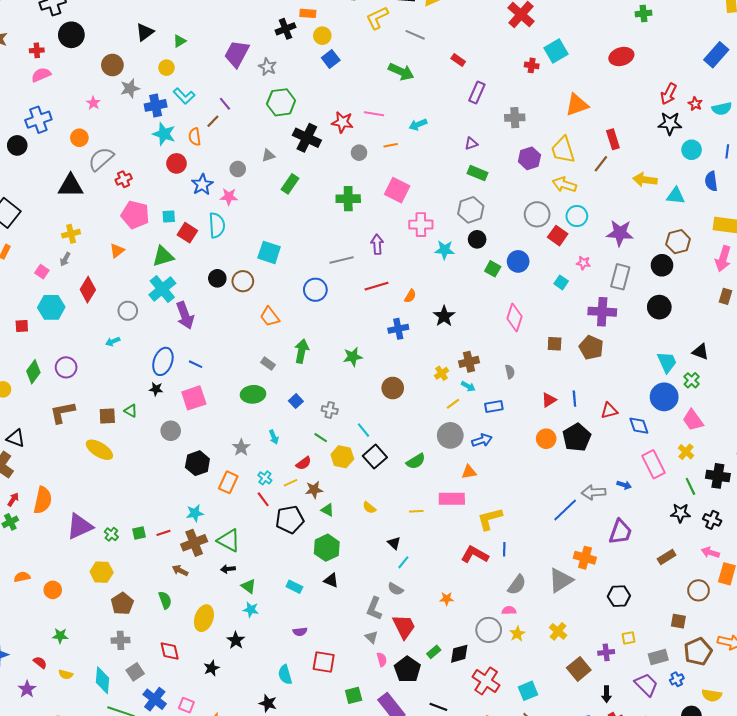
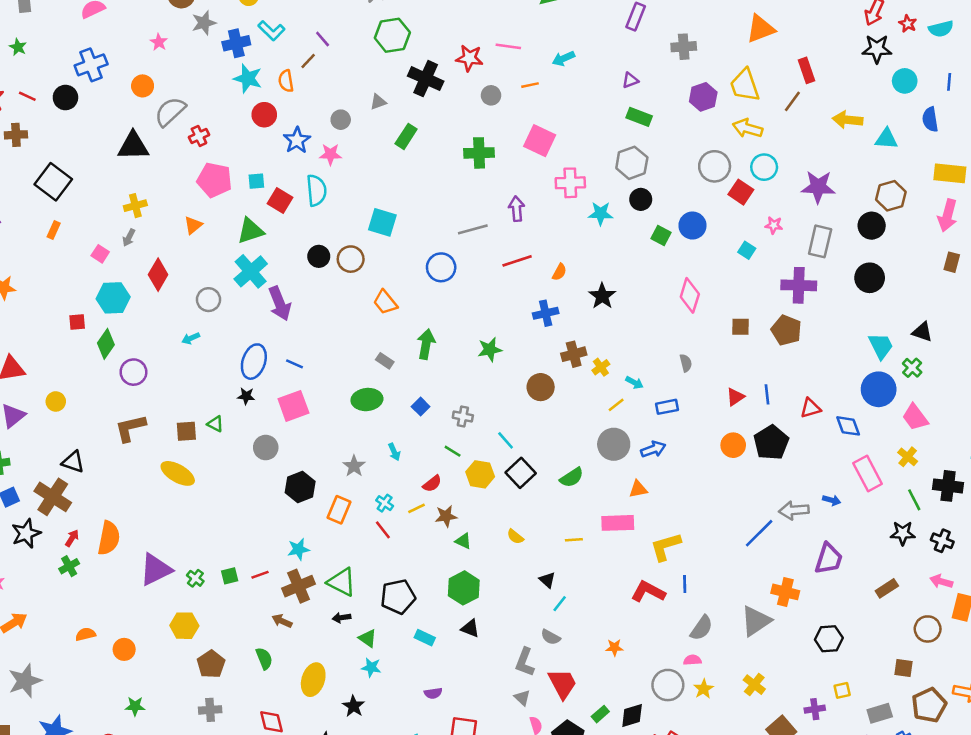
brown cross: (469, 362) -> (574, 354), moved
green diamond: (33, 372) -> (106, 344), moved
black pentagon: (290, 519) -> (398, 597), moved

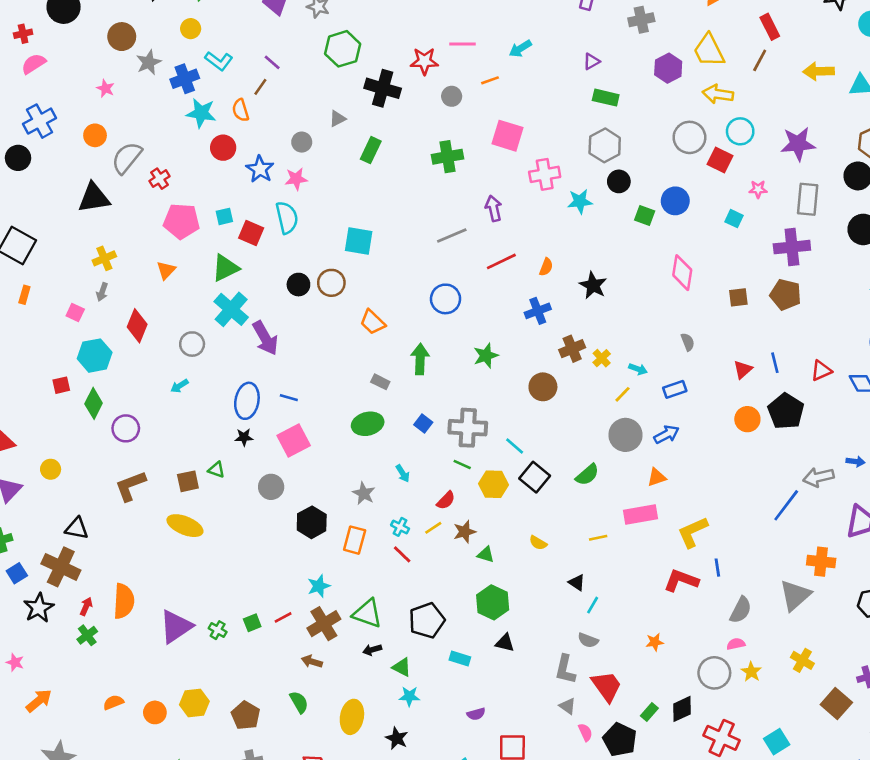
blue circle: (441, 267) -> (446, 299), moved
gray cross: (463, 416) -> (468, 428), size x1.8
yellow hexagon: (184, 626) -> (194, 703), moved

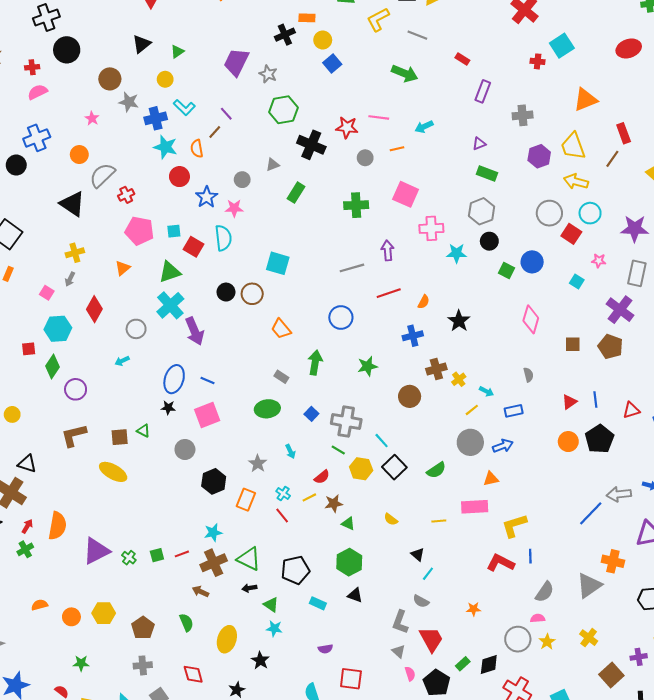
gray star: (149, 62) -> (129, 102), turned 30
black triangle: (94, 198) -> (72, 204), turned 36
purple cross: (792, 247) -> (620, 310), turned 36

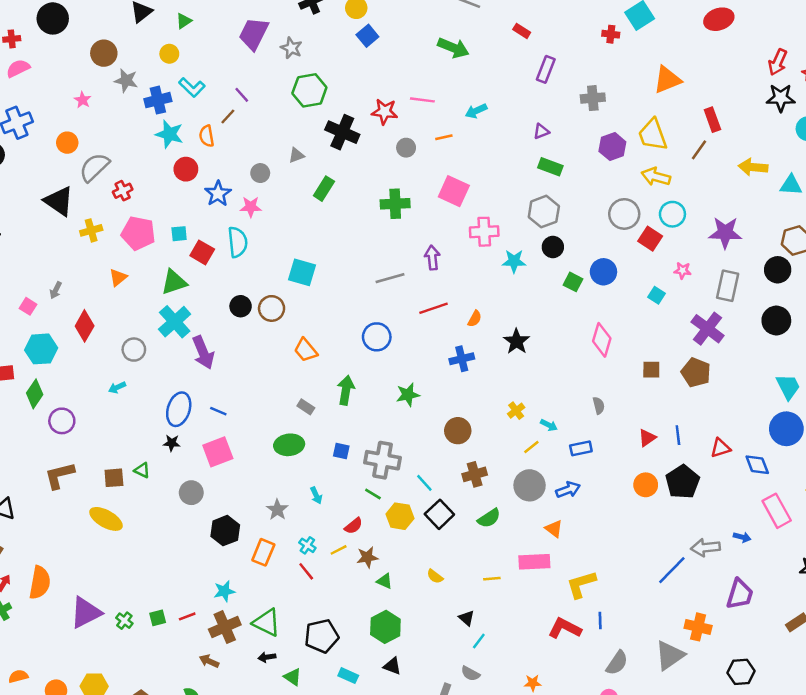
yellow cross: (75, 253) -> (91, 230), moved
brown cross: (436, 369) -> (475, 474), moved
blue square: (311, 414) -> (341, 451), turned -32
orange triangle: (491, 479) -> (554, 529), turned 49

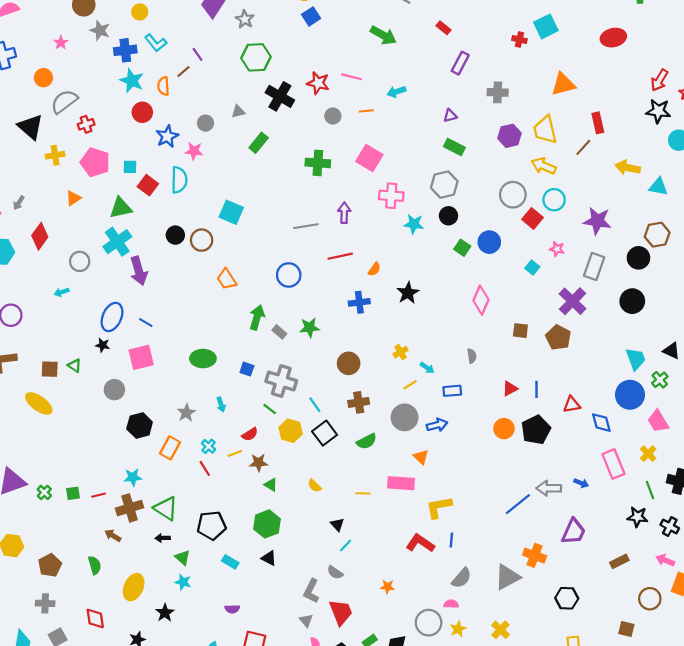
gray rectangle: (306, 407) -> (279, 332), moved

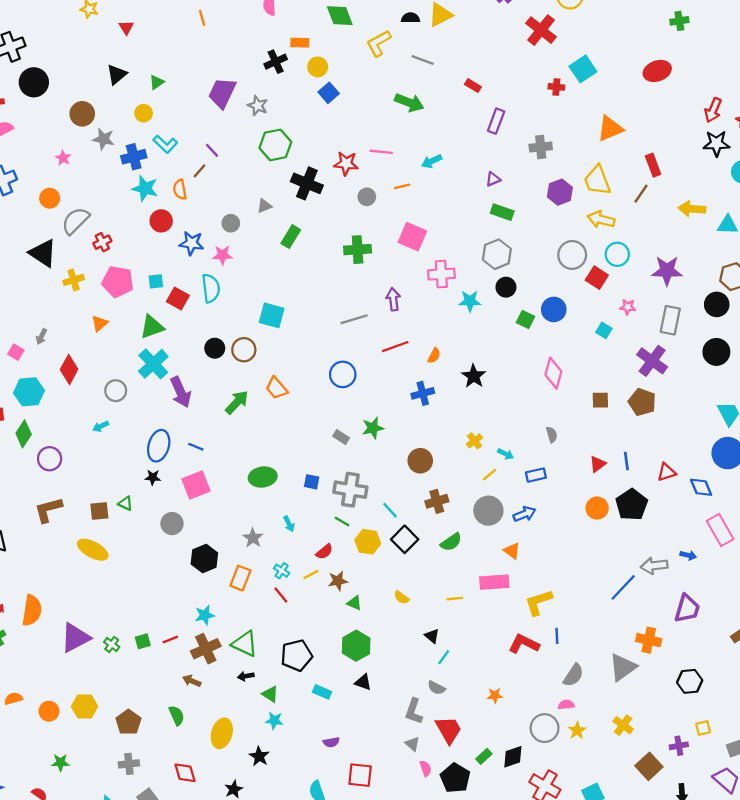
blue star: (167, 136) -> (192, 243), turned -30
green arrow: (257, 318) -> (237, 402), moved, turned 35

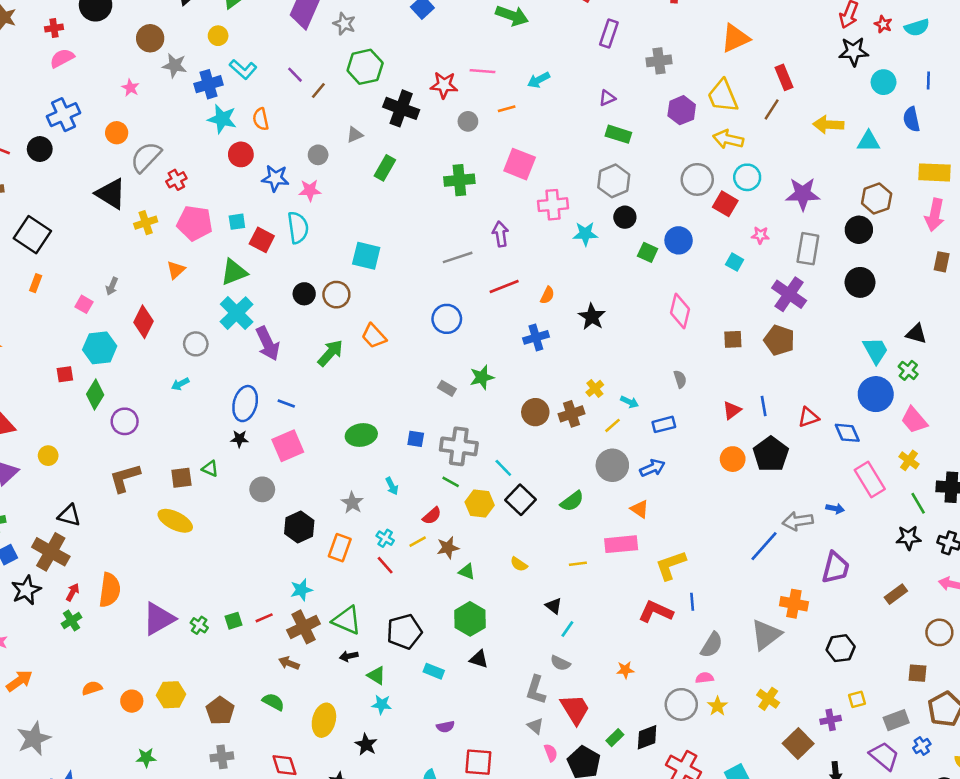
brown line: (200, 171) -> (318, 91), moved
brown cross: (437, 501) -> (571, 414), moved
green semicircle: (177, 715) -> (273, 702), turned -36

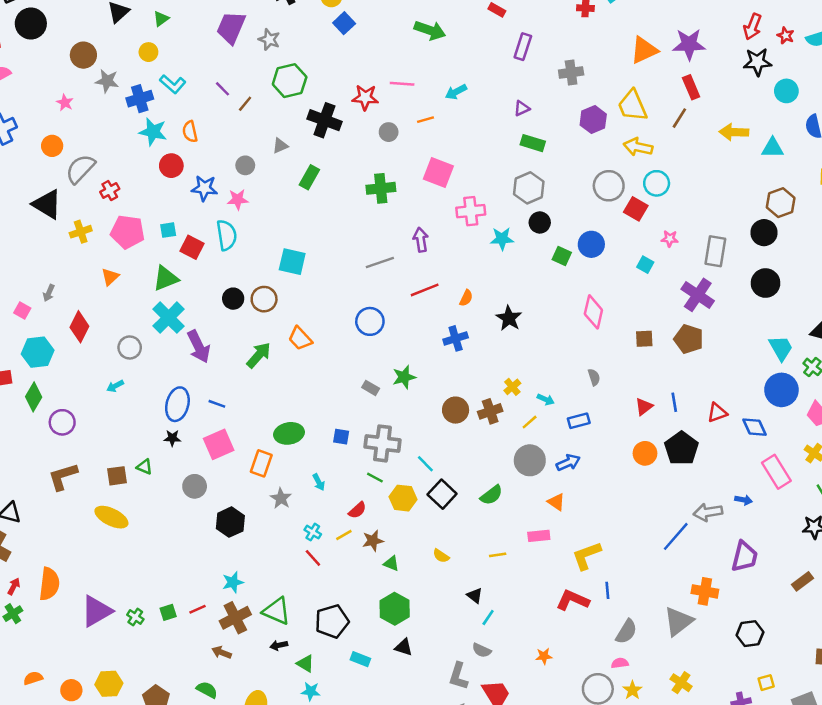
purple star: (803, 194) -> (689, 44), moved
pink rectangle: (621, 544) -> (539, 536), size x0.7
orange rectangle: (340, 548) -> (261, 463), moved

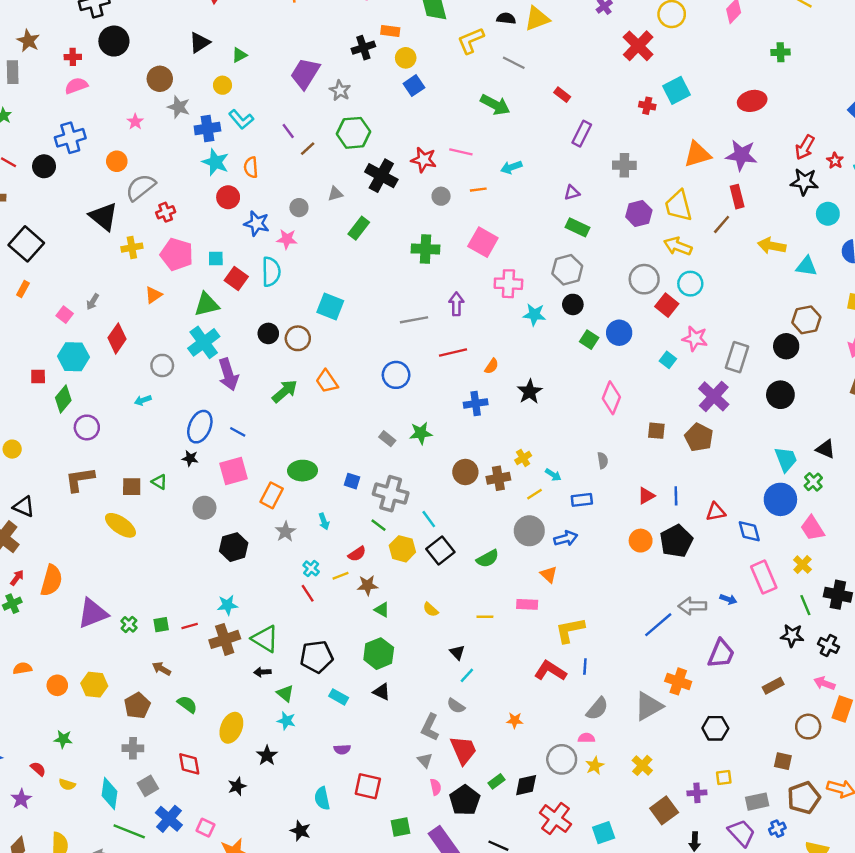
pink star: (670, 239) -> (695, 339), size x1.5
brown arrow: (222, 652) -> (162, 669), moved

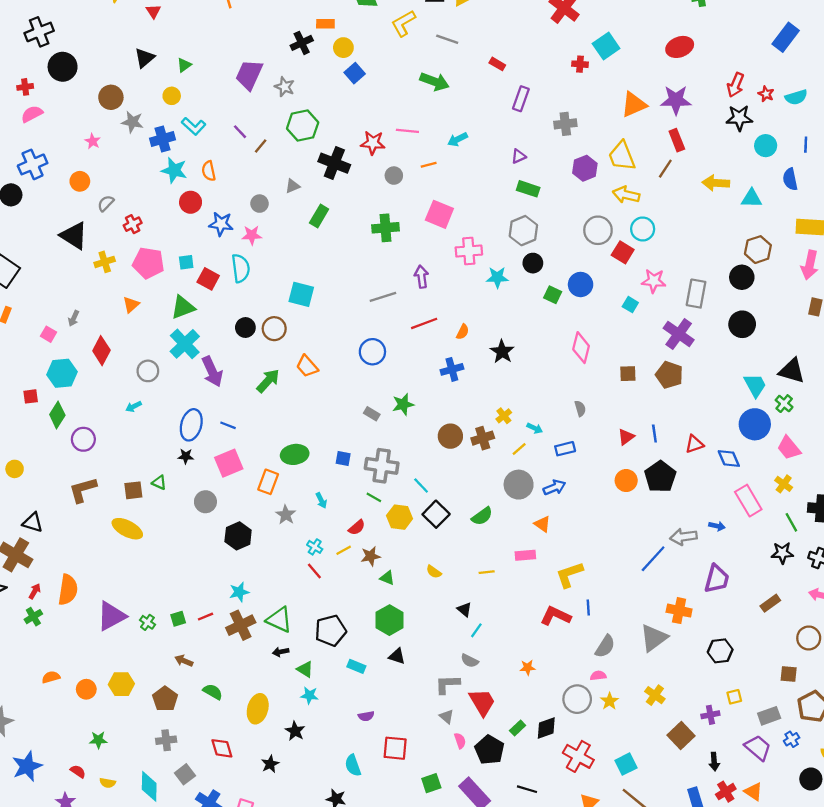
gray semicircle: (141, 187) -> (106, 203), size x0.6
black triangle: (826, 449) -> (792, 371), size x1.4
gray L-shape: (430, 727) -> (447, 684), turned 70

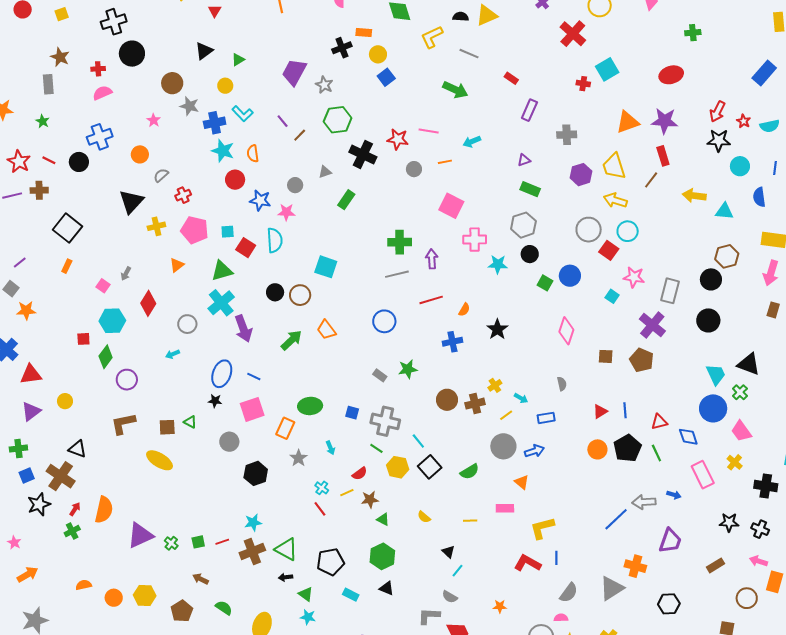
green cross: (385, 228) -> (400, 242), moved
black triangle: (74, 236) -> (131, 202), turned 36
green line: (791, 522) -> (656, 453), moved

